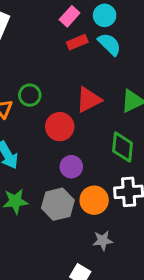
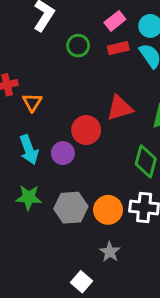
green circle: (30, 95) -> (78, 46), moved
purple circle: (71, 167) -> (63, 153), moved
gray star: (103, 240) -> (110, 252), turned 30

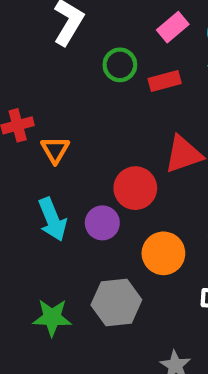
red rectangle: (118, 48) -> (165, 81), moved
green star: (29, 197) -> (52, 318), moved
orange circle: (108, 210) -> (163, 253), moved

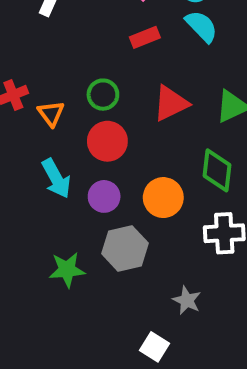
green circle: (120, 65) -> (103, 95), moved
red circle: (135, 188) -> (107, 141), moved
purple circle: (102, 223) -> (104, 196), moved

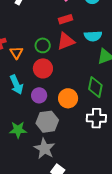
cyan semicircle: (201, 26) -> (93, 36), moved, turned 126
red triangle: (171, 103) -> (66, 41), moved
gray star: (187, 300) -> (44, 149), moved, size x1.5

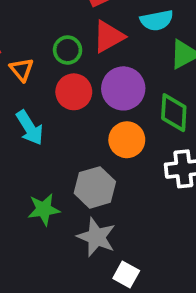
purple circle: (39, 95) -> (123, 88), moved, size x1.5

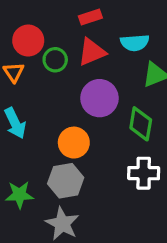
red circle: (74, 92) -> (28, 41), moved
orange circle: (127, 140) -> (74, 143), moved

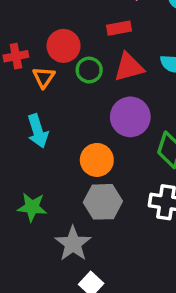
red rectangle: (90, 17) -> (119, 28), moved
gray hexagon: (66, 181) -> (103, 202), moved

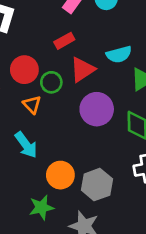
orange triangle: (44, 77) -> (32, 105), moved
orange circle: (97, 160) -> (60, 175), moved

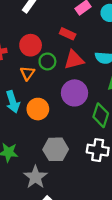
red rectangle: (64, 41) -> (68, 34), turned 35
orange circle: (60, 175) -> (38, 109), moved

